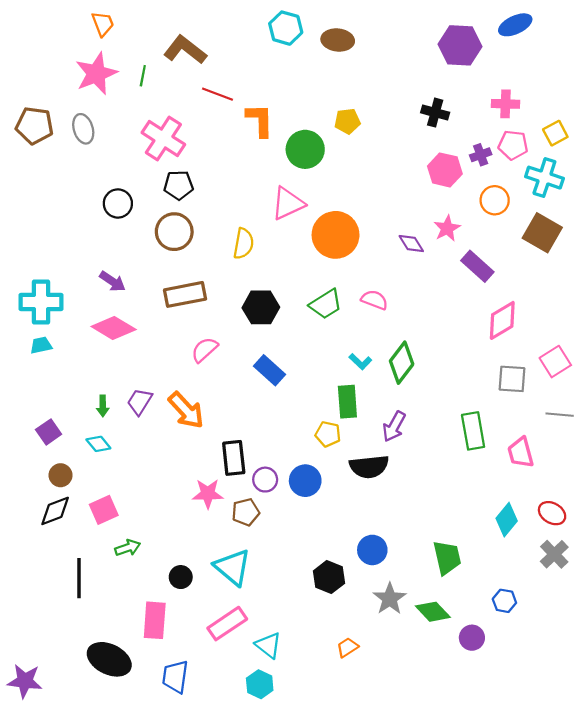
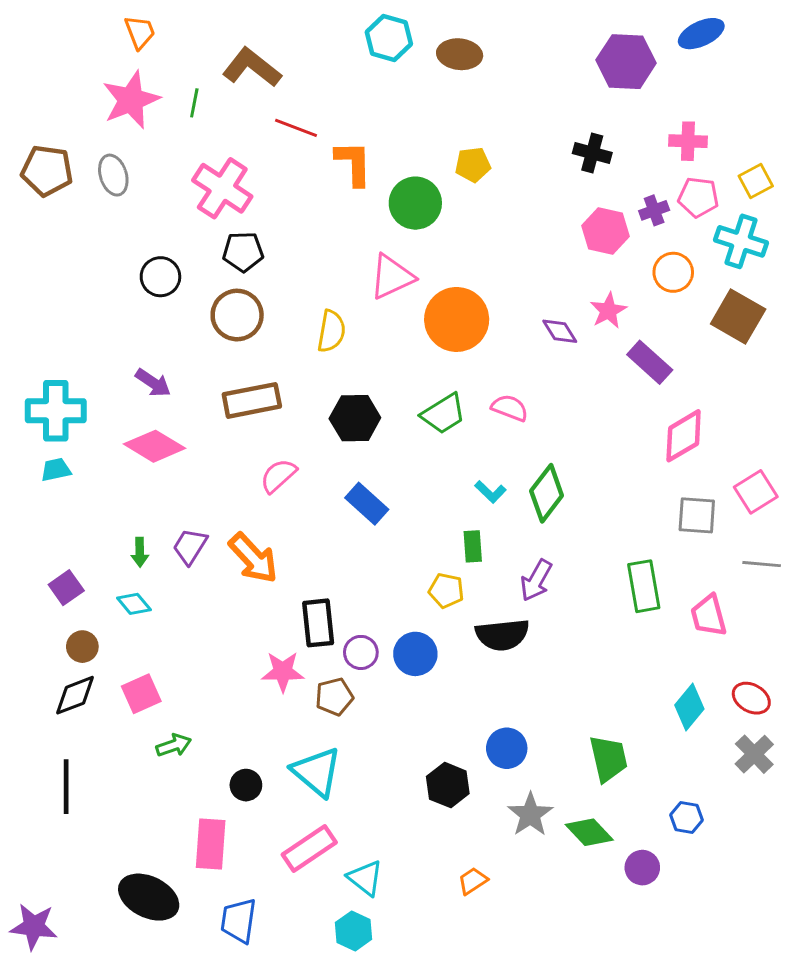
green rectangle: (347, 402) -> (473, 546), size x0.7
black line: (79, 578) -> (66, 787), moved

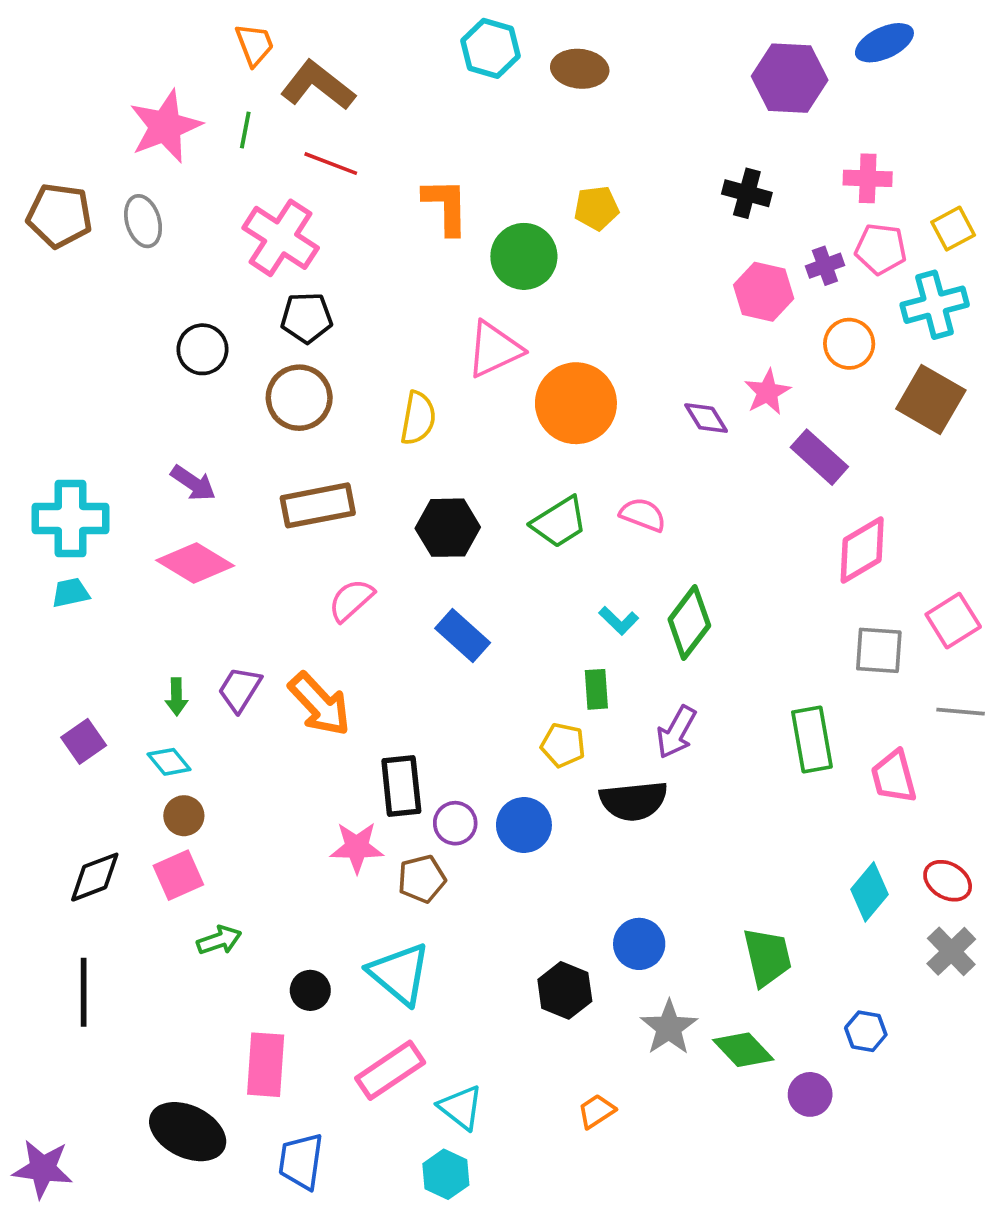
orange trapezoid: (140, 32) -> (255, 45), moved
red line: (296, 128) -> (331, 164), moved
cyan cross: (741, 241) -> (935, 305), turned -33
brown circle: (82, 647) -> (184, 816), moved

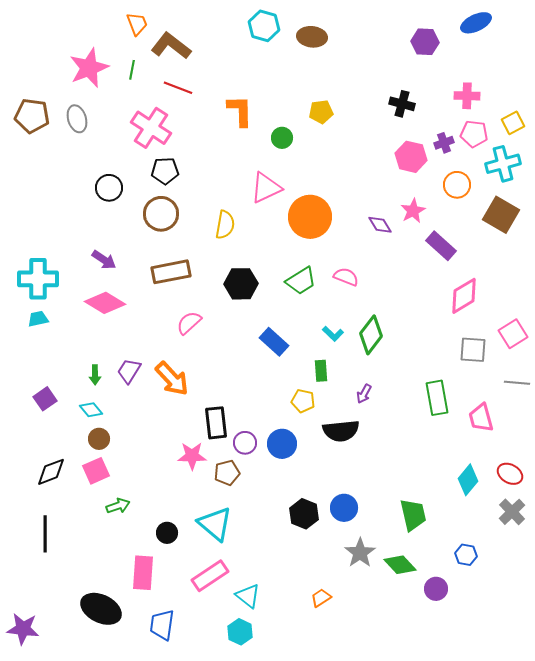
purple hexagon: (790, 78) -> (425, 42), size x0.7
green circle: (524, 256) -> (282, 138), size x0.6
blue rectangle: (463, 635) -> (274, 342), moved
purple arrow: (676, 732) -> (364, 394), size x0.7
black hexagon: (565, 990) -> (304, 514), moved

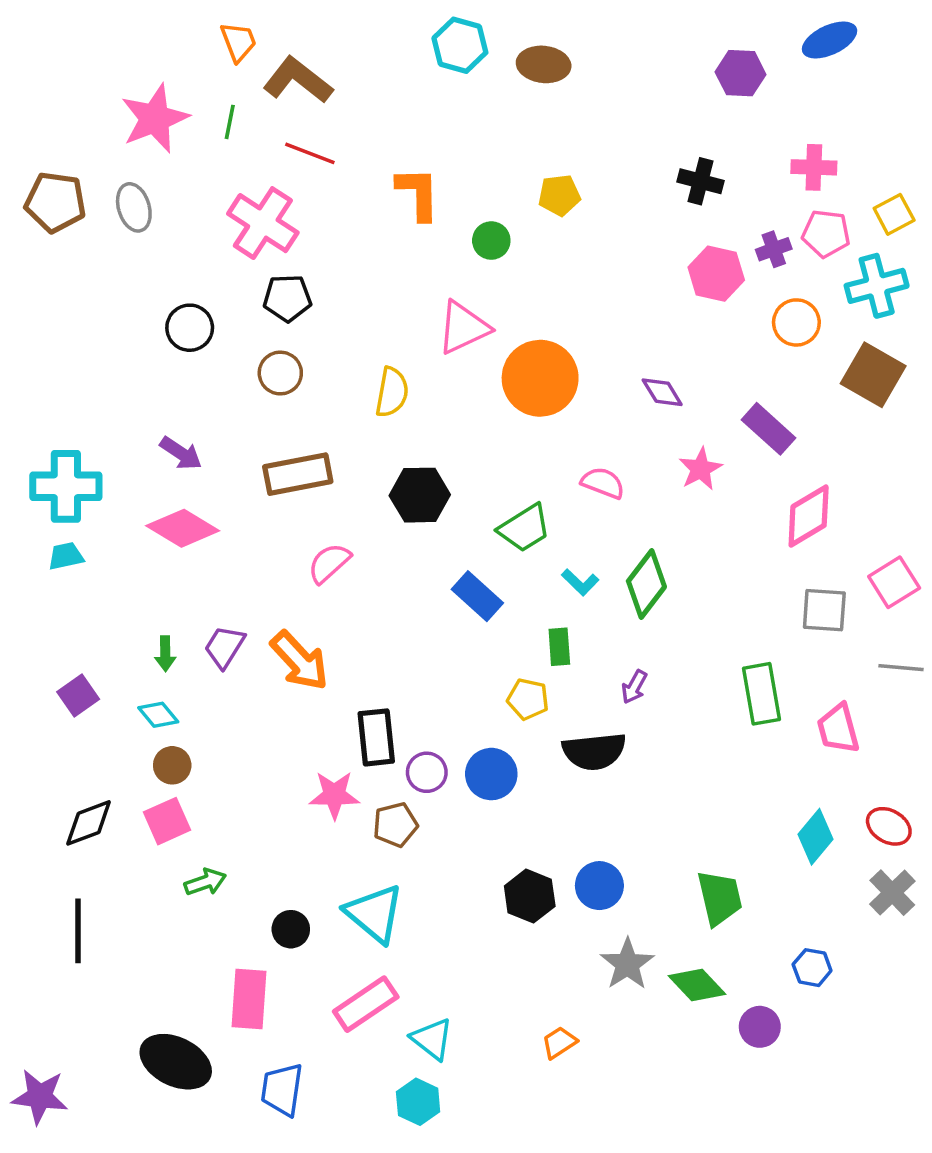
pink star: (413, 211) -> (701, 469), moved
brown circle: (161, 214) -> (280, 373), size x0.7
green trapezoid: (301, 281) -> (524, 528), moved

